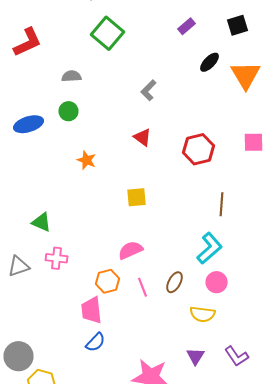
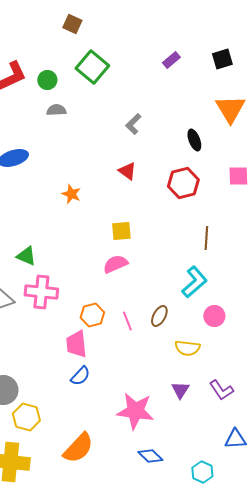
black ellipse: (210, 62) -> (194, 140), moved, turned -65
green circle: (68, 111) -> (47, 80), moved
pink semicircle: (130, 250) -> (115, 264), moved
pink cross: (56, 258) -> (41, 292), size x1.5
pink circle: (216, 282) -> (214, 316), moved

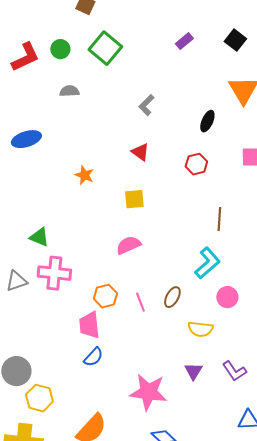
black square: (222, 59) -> (235, 40), turned -35
green circle: (47, 80) -> (60, 49), moved
black ellipse: (194, 140) -> (207, 121), turned 45
red hexagon: (183, 183) -> (196, 164), size x0.7
yellow square: (121, 231) -> (134, 199), moved

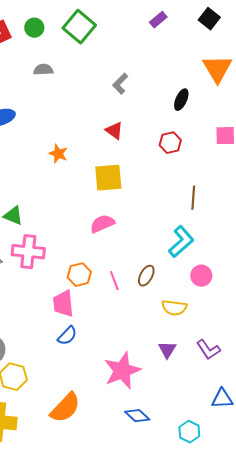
yellow square: (134, 199) -> (108, 178), size x1.4
pink star: (148, 392) -> (122, 371), turned -30

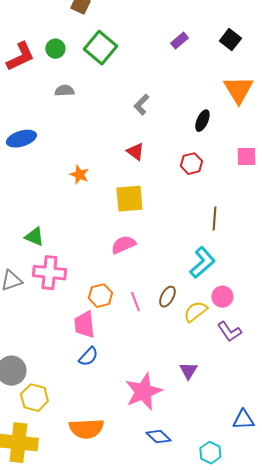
yellow semicircle: (174, 308) -> (195, 312), moved, turned 135
purple L-shape: (208, 350) -> (229, 332), moved
orange semicircle: (65, 408) -> (86, 429), turned 44

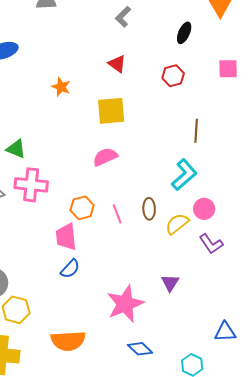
brown ellipse: (167, 297) -> (149, 209), turned -30

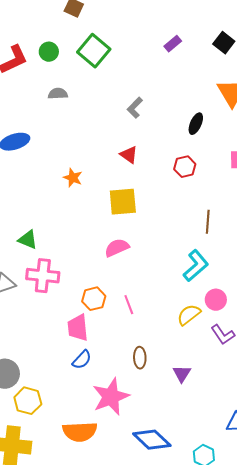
brown ellipse: (149, 209) -> (140, 358), moved
pink star: (125, 304) -> (111, 397), moved
blue diamond: (140, 349) -> (152, 440), size x1.5

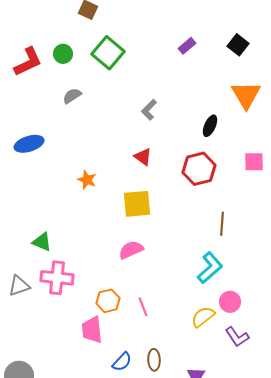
gray semicircle: (58, 94) -> (72, 96), turned -30
red hexagon: (185, 167) -> (199, 169), size x1.5
blue semicircle: (82, 360) -> (122, 362), moved

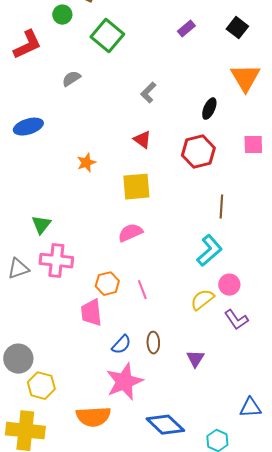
green circle: (63, 54) -> (62, 15), moved
orange star: (87, 180) -> (86, 163), turned 30
green triangle: (42, 242) -> (41, 225), turned 45

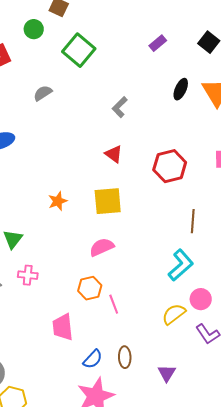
black ellipse: (209, 109) -> (181, 89), moved
orange star: (86, 163) -> (58, 201), moved
pink cross: (56, 261) -> (28, 275), size x0.6
orange hexagon: (107, 284) -> (90, 288), moved

